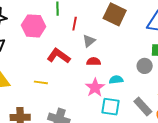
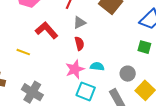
red semicircle: (94, 61) -> (79, 44), turned 64
gray circle: (145, 66) -> (128, 74), moved

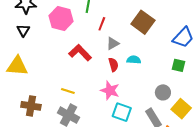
yellow line: (23, 52) -> (68, 91), moved
cyan semicircle: (97, 66) -> (134, 60), moved
pink star: (75, 69) -> (110, 90), turned -30

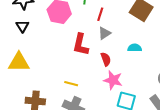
gray triangle: (113, 44) -> (104, 33), moved
red L-shape: (80, 53) -> (81, 45), turned -120
red semicircle: (113, 65) -> (106, 59), moved

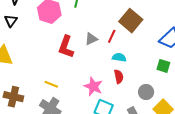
red line: (100, 14) -> (112, 36), moved
red semicircle: (106, 59) -> (119, 77), moved

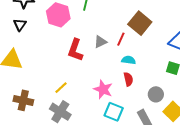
yellow line: (51, 84) -> (61, 88), turned -64

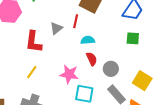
yellow line: (61, 88) -> (32, 72), moved
gray circle: (156, 94) -> (111, 69), moved

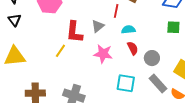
gray triangle: (56, 28) -> (98, 26), moved
yellow line: (32, 72) -> (60, 51), moved
pink star: (69, 74) -> (103, 54), moved

